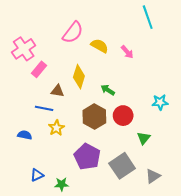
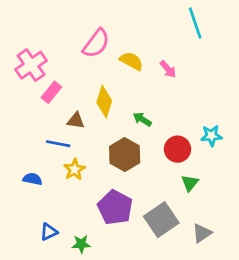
red circle: (123, 116) -> (177, 149), moved

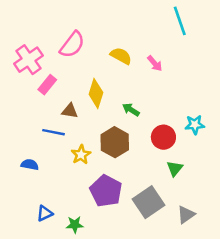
pink semicircle: (96, 43) -> (72, 45), moved
yellow star: (74, 169) -> (81, 155), moved

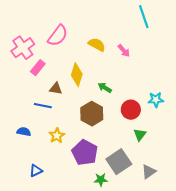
yellow star: (81, 155) -> (57, 136), moved
green star: (75, 225) -> (101, 180), moved

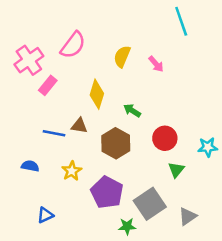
yellow semicircle: (97, 45) -> (122, 56), turned -96
brown triangle: (56, 89) -> (79, 126), moved
cyan star: (156, 100) -> (208, 147), moved

